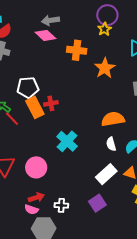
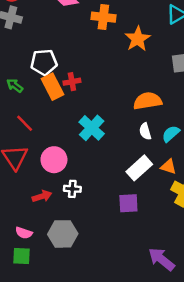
red line: (12, 119) -> (25, 123), moved
red arrow: (36, 197) -> (42, 196), moved
purple square: (97, 203) -> (128, 203), turned 30
white cross: (61, 205) -> (72, 189), moved
pink semicircle: (31, 209) -> (24, 233), moved

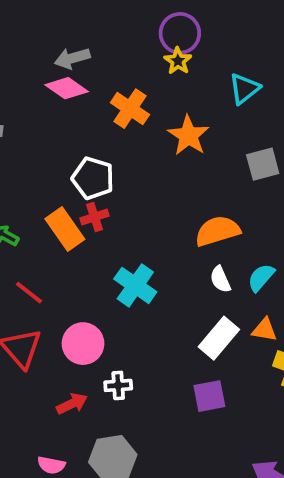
orange cross: (103, 17) -> (130, 109), turned 35
white pentagon: (44, 62) -> (93, 178), moved, turned 30

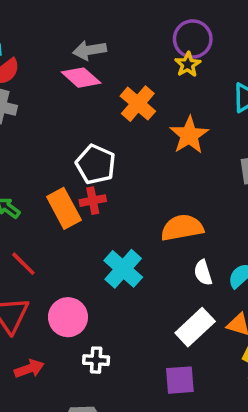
orange semicircle: (217, 231) -> (182, 228), moved
red arrow: (72, 404) -> (29, 369), moved

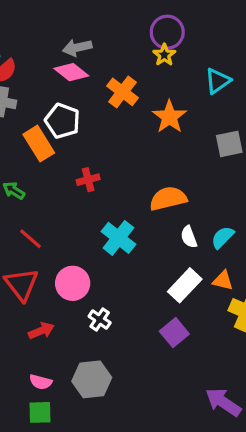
white pentagon: (96, 164) -> (62, 121), moved
orange rectangle: (64, 208) -> (39, 144), moved
white cross: (96, 360) -> (100, 319), turned 35
purple square: (180, 380) -> (174, 333), turned -32

